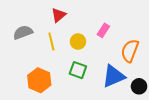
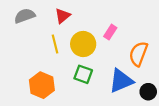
gray semicircle: (23, 32) -> (25, 16), moved
yellow circle: (78, 42) -> (83, 44), size x1.5

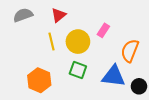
blue triangle: (121, 81) -> (114, 76), turned 30

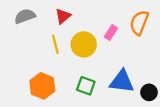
orange semicircle: (130, 51) -> (139, 23), moved
green square: (78, 70) -> (86, 86), moved

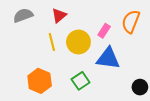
blue triangle: (122, 81) -> (108, 58), moved
green square: (86, 86) -> (81, 81), turned 36

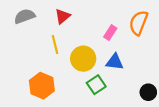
yellow circle: (78, 42) -> (83, 59), moved
blue triangle: (108, 58) -> (115, 62), size x0.7
green square: (81, 81) -> (96, 85), moved

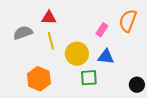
gray semicircle: (25, 16) -> (23, 33), moved
red triangle: (63, 16) -> (49, 18), moved, turned 42
green square: (96, 85) -> (89, 78), turned 30

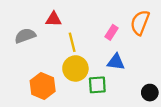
yellow line: (51, 41) -> (72, 42), moved
yellow circle: (77, 54) -> (75, 68), moved

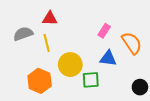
orange semicircle: (140, 23) -> (132, 43), moved, turned 125
yellow line: (72, 42) -> (47, 43), moved

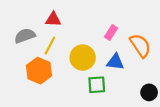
yellow line: (47, 43) -> (50, 46), turned 42
yellow circle: (70, 65) -> (83, 58), moved
orange hexagon: (40, 81) -> (39, 71), moved

